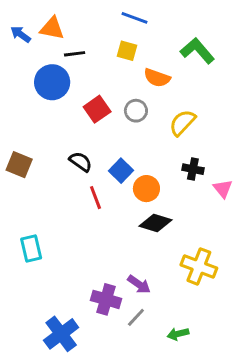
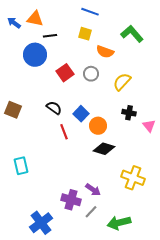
green arrow: (178, 334) -> (119, 223), size x1.6

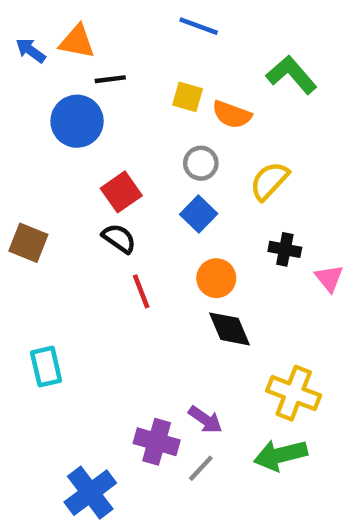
yellow square: (85, 34) -> (188, 97), moved
red square: (65, 73) -> (121, 192), moved
blue square: (81, 114) -> (199, 214), moved
black diamond: (104, 149) -> (230, 329), turned 50
green arrow: (119, 223) -> (280, 455), moved

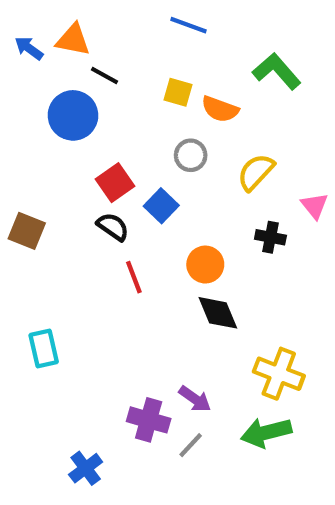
black line: (110, 79) -> (104, 76), turned 36
blue square: (199, 214) -> (161, 206), moved
pink triangle: (329, 278) -> (315, 206), moved
blue cross: (90, 493) -> (86, 468), size x0.7

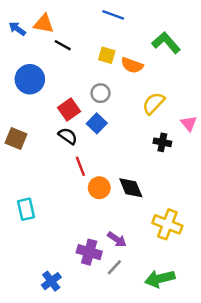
blue circle: (73, 115) -> (30, 79), moved
gray circle: (191, 155) -> (100, 93), moved
orange circle: (205, 265) -> (99, 188), moved
green arrow: (266, 433) -> (160, 279), moved

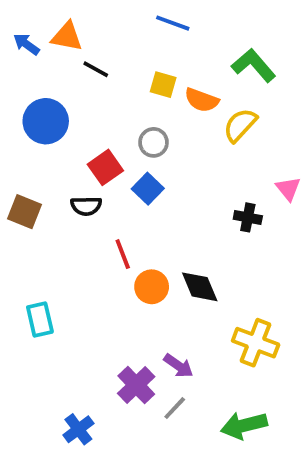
yellow semicircle: (153, 103) -> (240, 125), moved
black semicircle: (68, 136) -> (86, 206), moved, turned 144
purple cross: (89, 252) -> (136, 385), turned 30

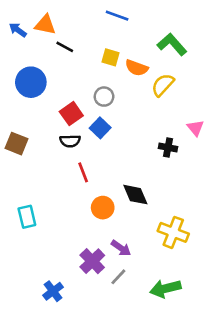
black semicircle: (86, 206) -> (70, 141), moved
orange circle: (152, 287) -> (103, 208), moved

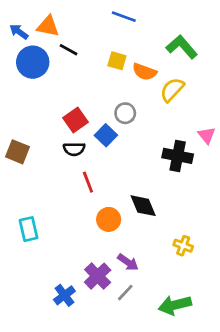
blue circle: (31, 82) -> (33, 62), moved
gray circle: (104, 97) -> (125, 113), moved
black cross: (168, 147) -> (178, 156), size x1.5
yellow cross: (173, 232) -> (183, 246), size x0.6
blue cross: (53, 291) -> (64, 295), moved

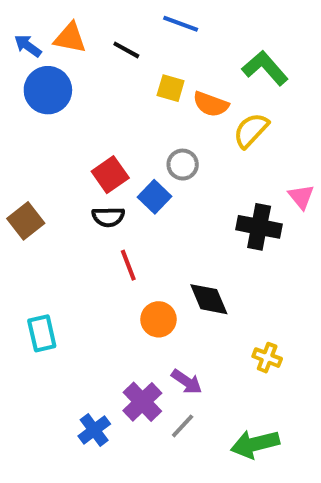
black line: (69, 50) -> (126, 50), moved
brown square: (18, 152) -> (26, 221), turned 30

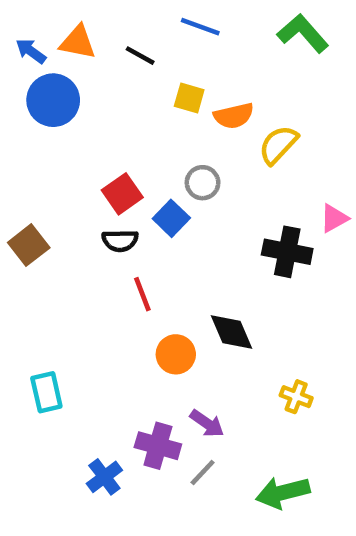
green L-shape: (265, 68) -> (303, 33), moved
orange semicircle: (211, 104) -> (234, 116), turned -33
pink triangle: (301, 197) -> (334, 218), turned 40
cyan rectangle: (42, 333) -> (46, 392), moved
purple cross: (142, 402) -> (158, 446), turned -30

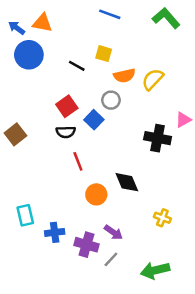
black line: (140, 56) -> (77, 66), moved
orange semicircle: (234, 116) -> (124, 76), moved
blue cross: (104, 477) -> (55, 232), moved, turned 30

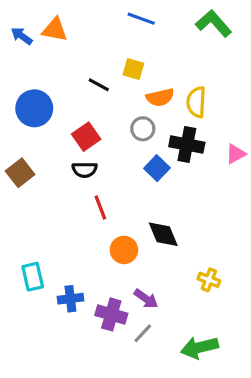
blue circle: (29, 55) -> (34, 108), moved
yellow semicircle: (153, 79) -> (196, 102), turned -40
blue square: (94, 120) -> (157, 168), moved
black cross: (158, 138) -> (187, 145), moved

